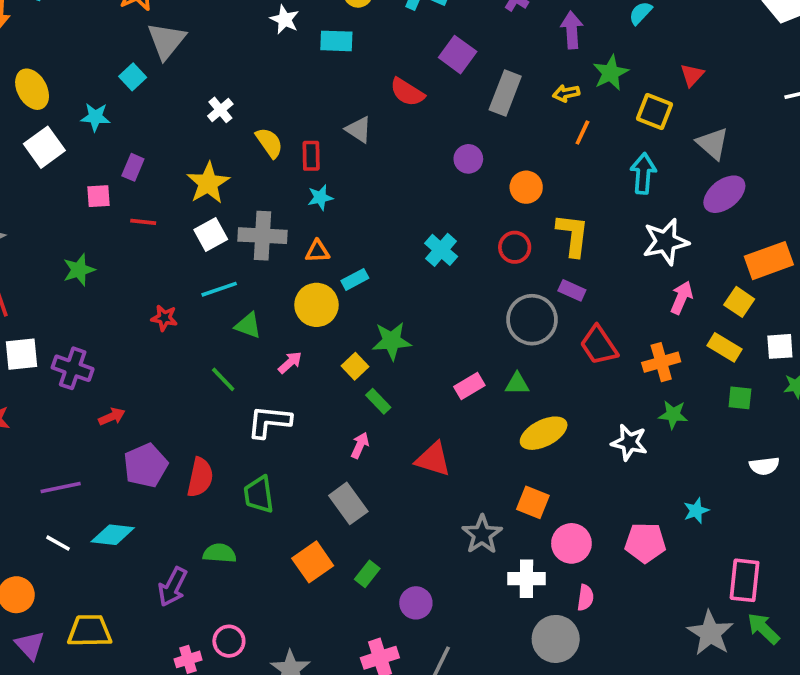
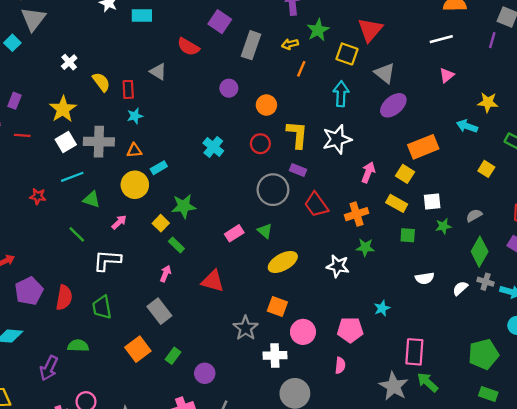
red triangle: (692, 75) -> (370, 30), size x1.6
white star: (666, 242) -> (337, 139), moved
green triangle: (517, 384) -> (265, 231), turned 42
pink semicircle: (585, 598) -> (340, 365), moved

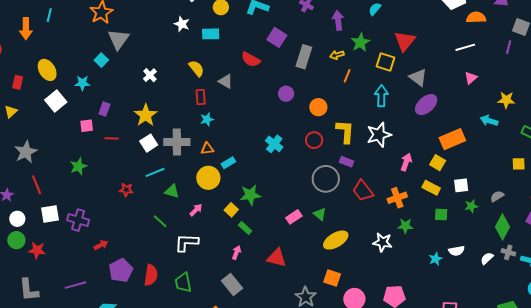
yellow semicircle: (101, 82) -> (196, 68), moved
yellow square: (486, 169) -> (519, 164), moved, turned -32
cyan star: (382, 308) -> (435, 259), moved

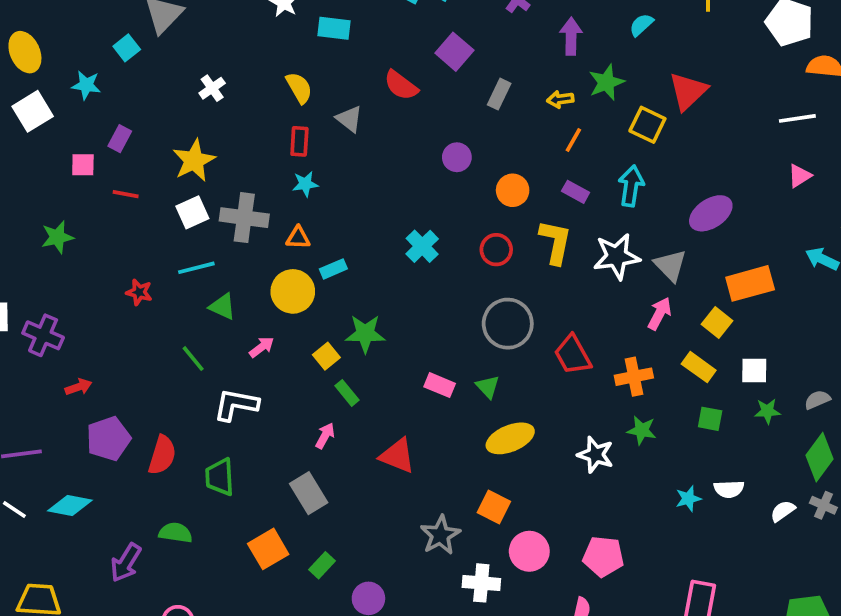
gray rectangle: (304, 57) -> (499, 94), size x0.7
gray triangle: (418, 77) -> (670, 265), moved
purple rectangle: (347, 162) -> (576, 192), moved
pink rectangle: (294, 217) -> (440, 385), turned 49

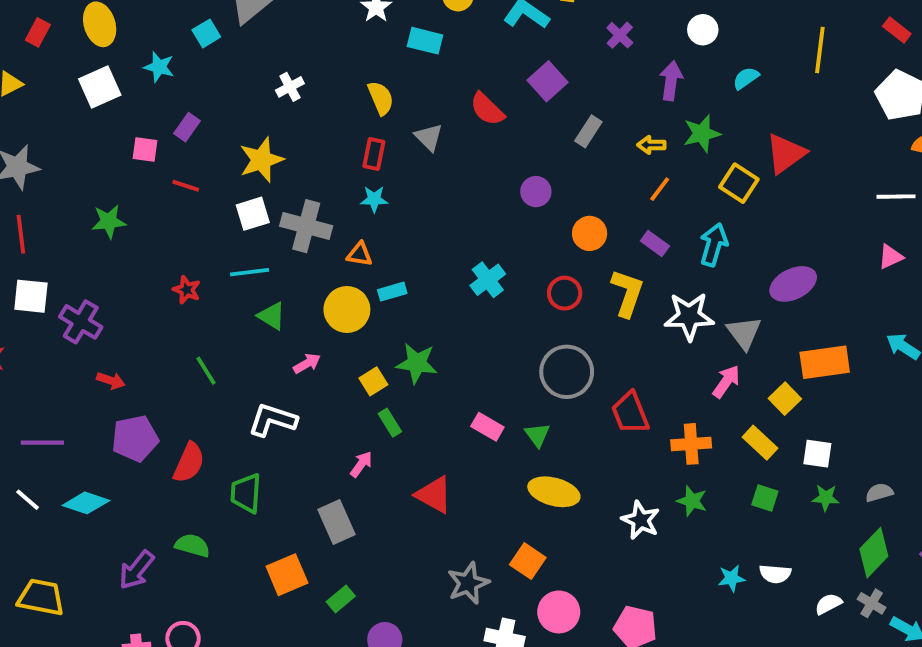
green line: (193, 359) -> (206, 371), moved
red arrow: (79, 387) -> (111, 381), turned 30
yellow ellipse: (510, 438) -> (554, 492), turned 30

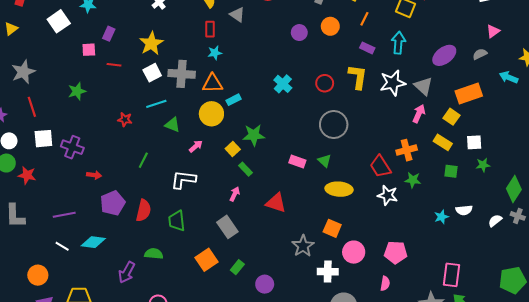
orange circle: (590, 233) -> (330, 26), moved
orange triangle: (360, 254) -> (213, 83), size x1.5
green line: (206, 371) -> (143, 160), turned 70
red trapezoid: (630, 413) -> (380, 166), moved
gray semicircle: (879, 493) -> (480, 54), moved

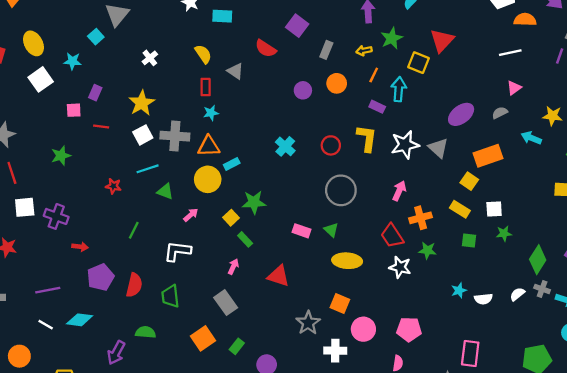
cyan arrow: (398, 43) -> (399, 89), moved
pink arrow: (419, 114) -> (399, 191), moved
white semicircle: (464, 210) -> (483, 299), moved

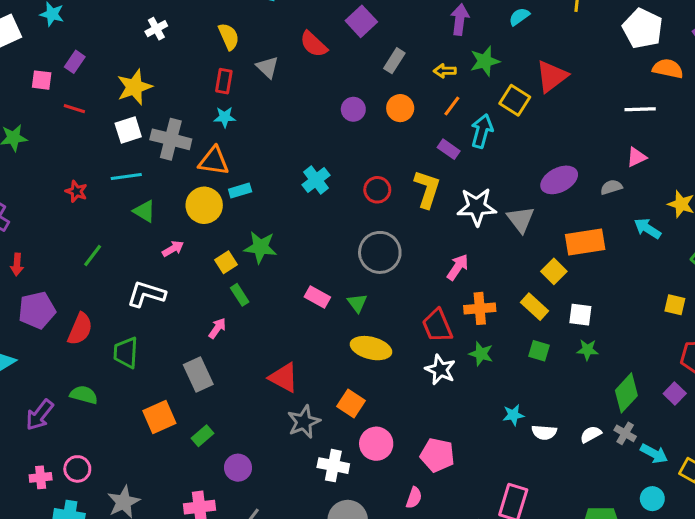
red arrow: (80, 247) -> (17, 264), turned 77
red triangle: (279, 276) -> (284, 378), moved

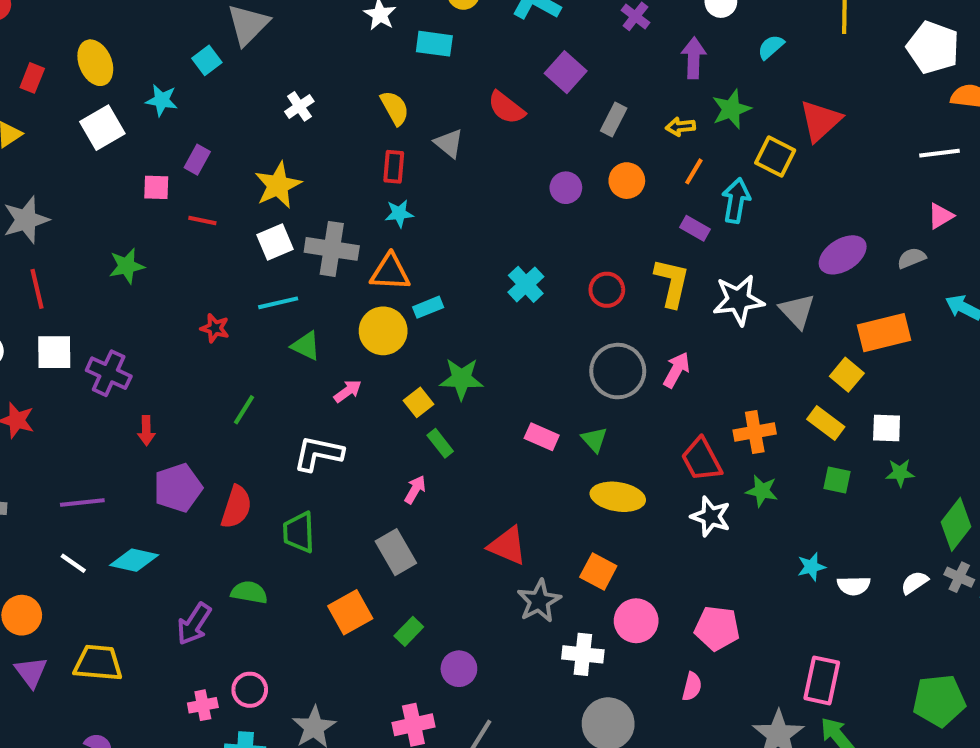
pink arrow: (458, 267) -> (677, 370), moved

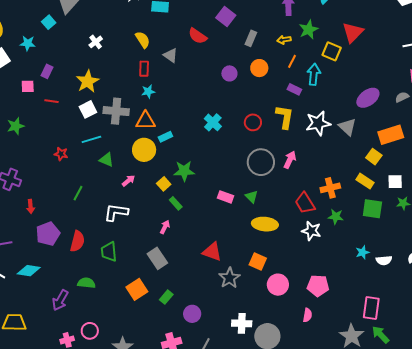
green square: (837, 480) -> (372, 209), size x1.5
white cross: (583, 654) -> (242, 323), moved

